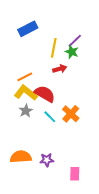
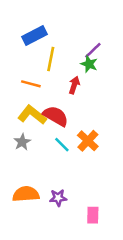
yellow line: (54, 48) -> (51, 59), moved
red arrow: (60, 69) -> (74, 85), turned -56
orange line: (25, 77) -> (31, 84), moved, turned 42
gray star: (26, 111) -> (22, 142), moved

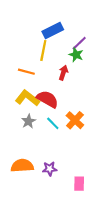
blue rectangle: (35, 36) -> (53, 31), moved
gray star: (22, 142) -> (28, 121), moved

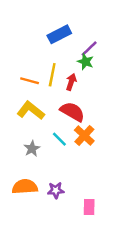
yellow line: (43, 51) -> (52, 75), moved
red semicircle: (47, 99) -> (72, 112), moved
gray star: (28, 121) -> (32, 149), moved

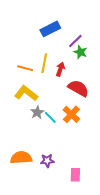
green star: (86, 62) -> (80, 52), moved
red semicircle: (72, 112) -> (78, 88), moved
gray star: (32, 149) -> (37, 112), moved

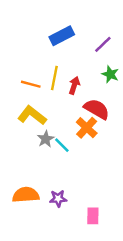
purple line: (75, 41) -> (103, 44), moved
green star: (80, 52) -> (110, 74), moved
orange cross: (71, 114) -> (87, 128), moved

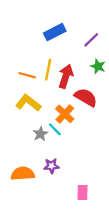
red arrow: (74, 85) -> (66, 76), size x1.5
orange cross: (87, 128) -> (65, 114), moved
gray star: (46, 139) -> (40, 134), moved
purple star: (58, 199) -> (51, 166), moved

